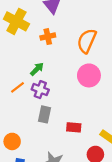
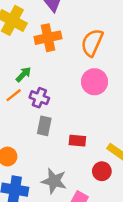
orange cross: (48, 37) -> (48, 38), size x1.5
green arrow: (37, 69) -> (23, 74), moved

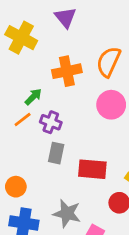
orange cross: (48, 38) -> (67, 71), moved
red rectangle: (77, 141) -> (92, 169), size x1.5

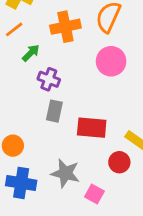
orange line: (23, 120) -> (14, 29), moved

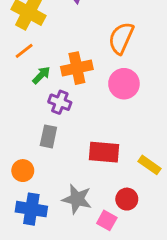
orange cross: (65, 27) -> (77, 68), moved
gray rectangle: (54, 111) -> (48, 136), moved
red circle: (119, 162) -> (127, 199), moved

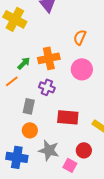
orange semicircle: (121, 38) -> (80, 37), size x0.7
orange line: (24, 51) -> (12, 81), moved
purple cross: (60, 102) -> (47, 87), moved
orange circle: (23, 171) -> (30, 130), moved

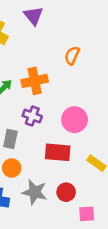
pink circle: (82, 69) -> (75, 120), moved
red circle: (84, 150) -> (66, 192), moved
pink square: (70, 165) -> (87, 214), moved, turned -32

